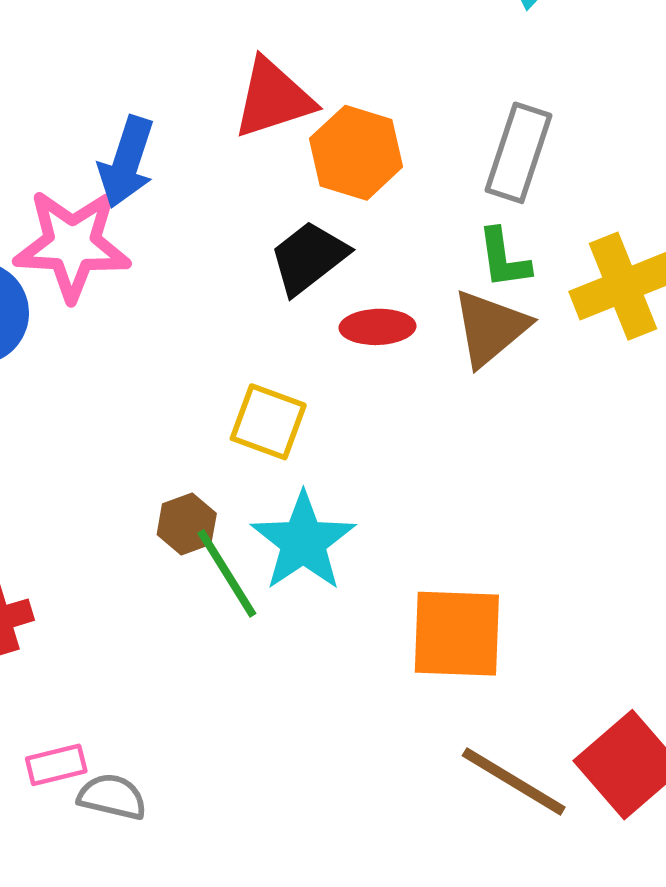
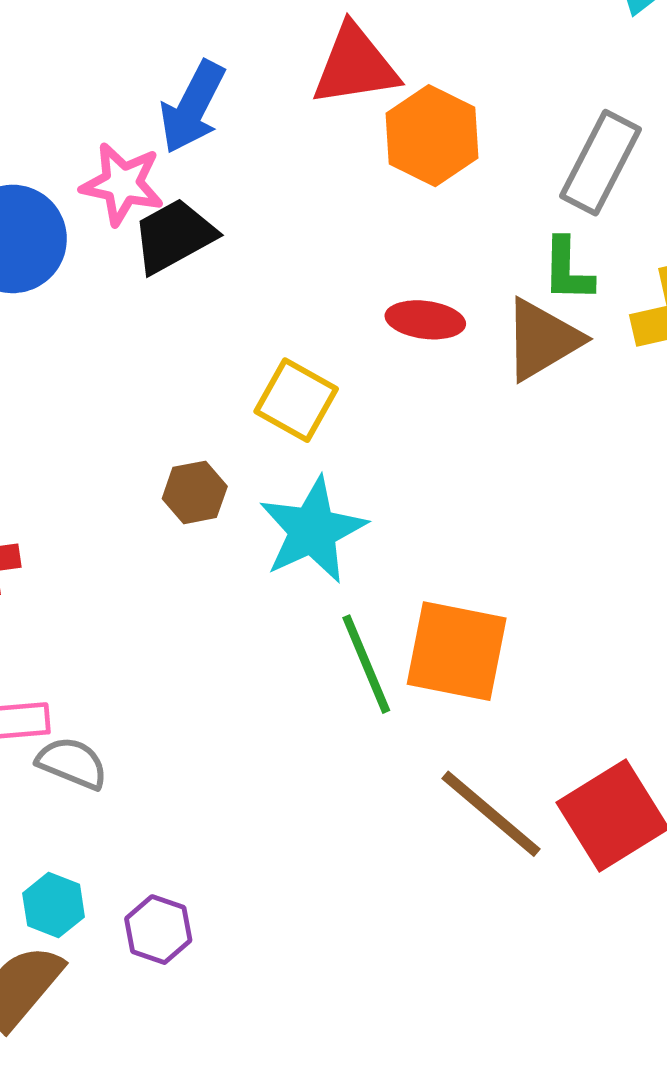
pink star: (72, 245) -> (122, 184), size x0.7
black trapezoid: (309, 258) -> (174, 236), moved
green line: (227, 573) -> (366, 664), moved

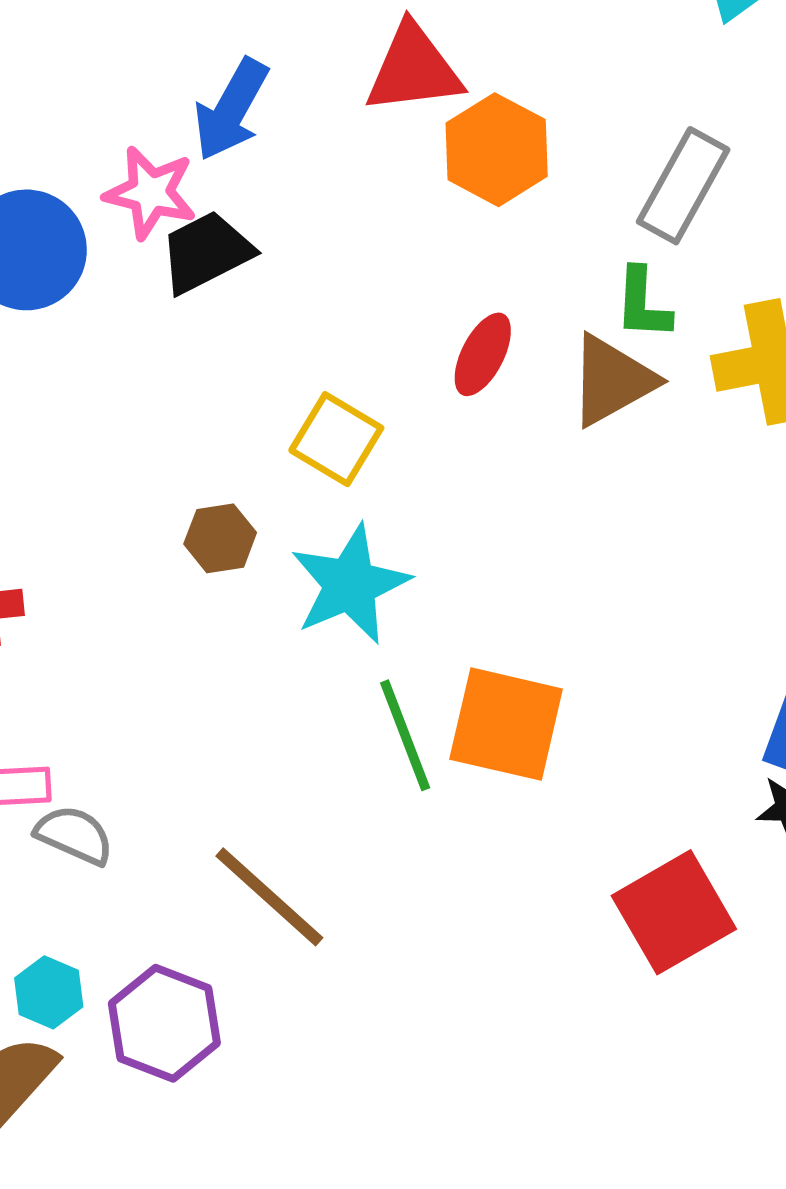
red ellipse: (425, 320) -> (483, 354), turned -72
brown line: (491, 814) -> (269, 897), moved
purple hexagon: (158, 930) -> (164, 1023), size x1.5

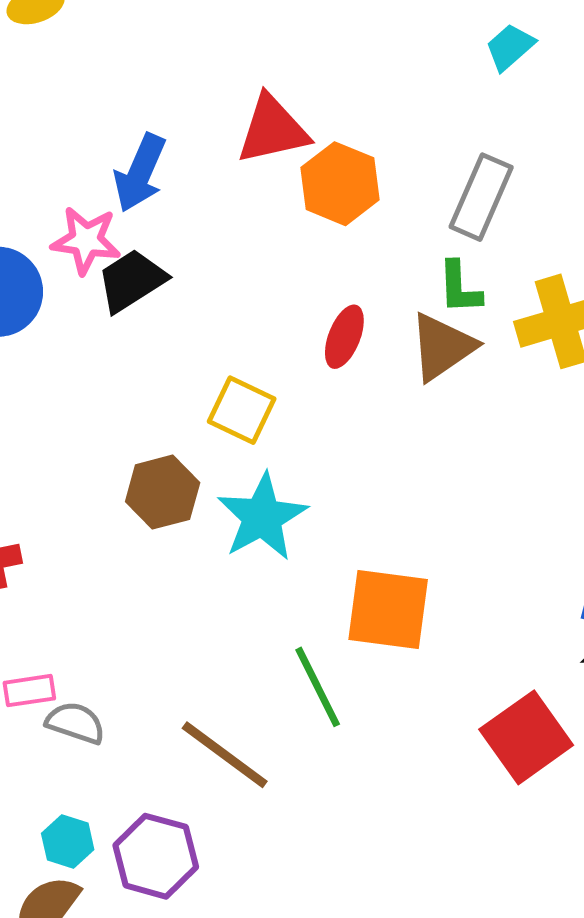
brown hexagon: (220, 538) -> (163, 492), size x1.4
green line: (405, 735) -> (318, 687), moved

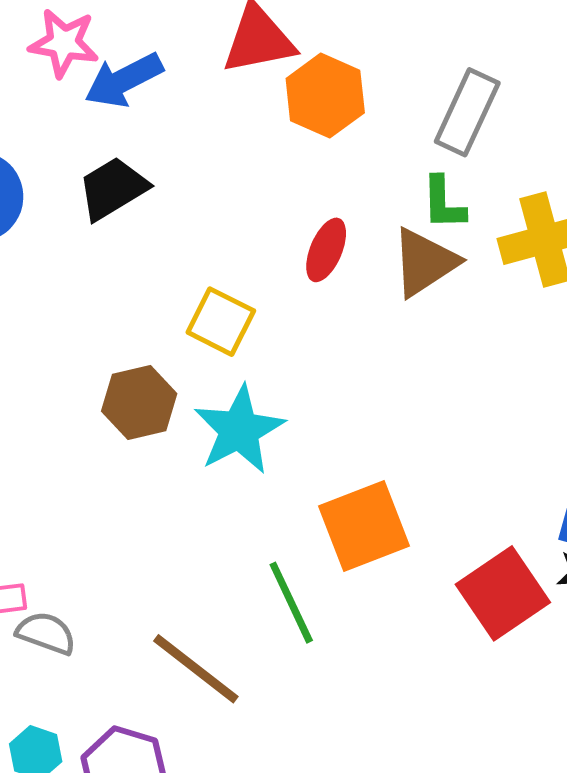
blue arrow: (140, 173) -> (124, 80), turned 38
pink star: (86, 240) -> (64, 43), moved
orange square: (388, 610) -> (364, 526), turned -30
red square: (526, 737) -> (503, 593), moved

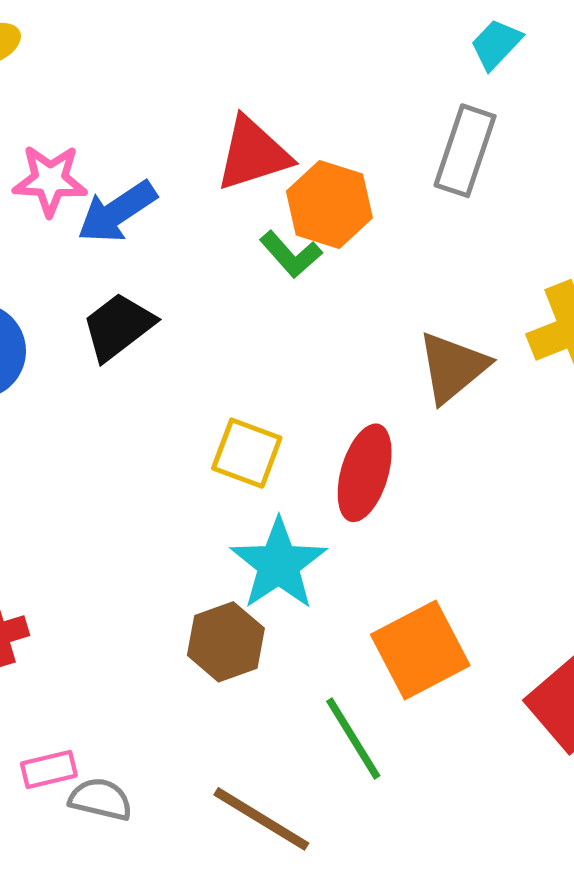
gray rectangle: (467, 112) -> (465, 151), moved
green L-shape: (443, 203) -> (291, 254), moved, turned -34
red ellipse: (326, 250) -> (365, 473), moved, size x1.4
brown hexagon: (139, 402) -> (226, 642), moved

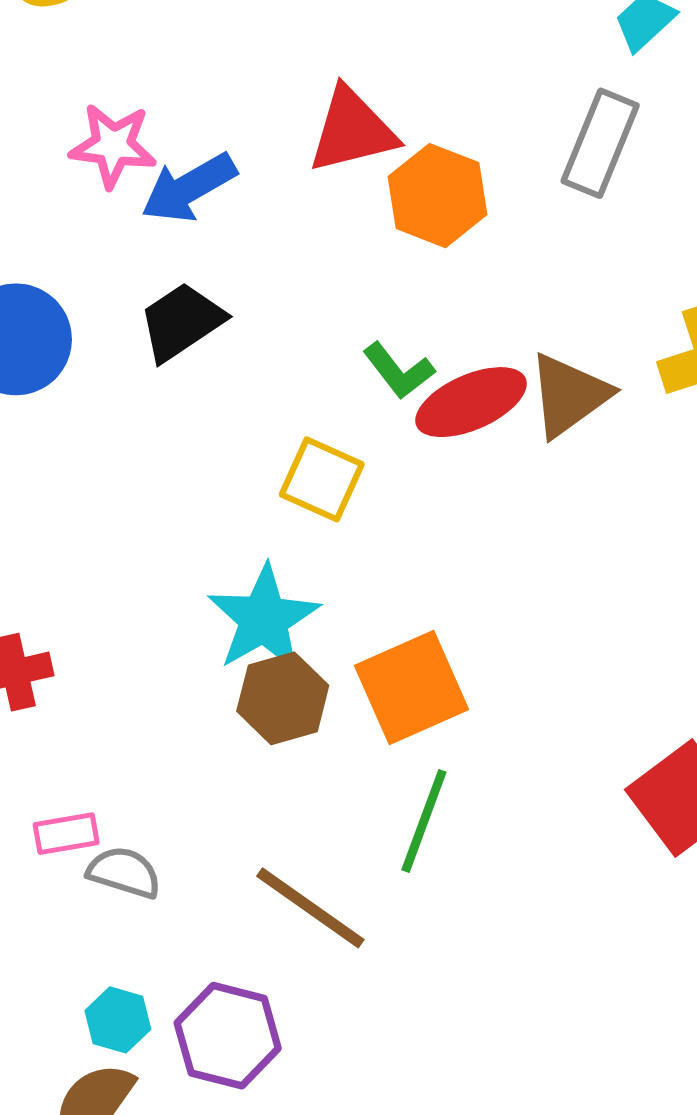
green L-shape: (291, 254) -> (399, 371), moved
red ellipse: (365, 473) -> (471, 402), moved, turned 46
cyan star: (279, 564) -> (264, 619), moved
orange square: (420, 650) -> (412, 687), moved
green line: (353, 738) -> (424, 821), turned 48

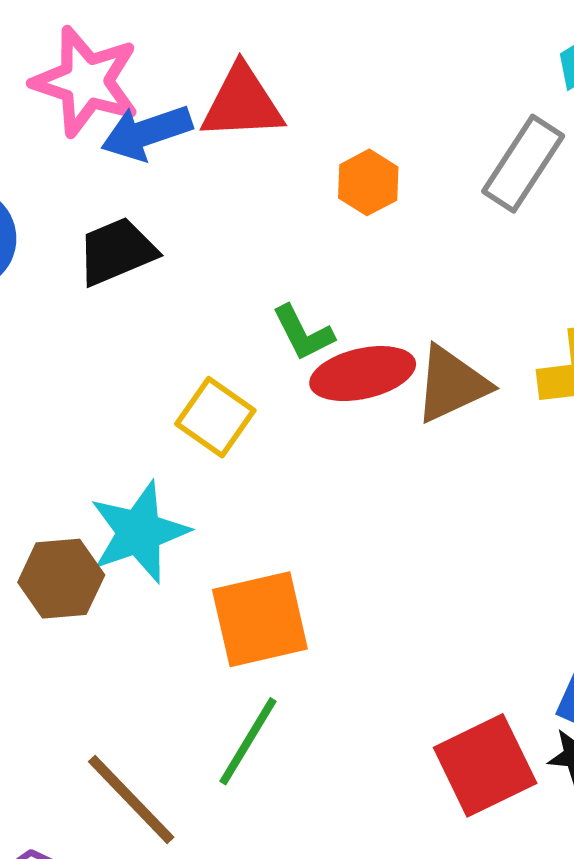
red triangle: (352, 130) -> (242, 103), moved
pink star: (113, 146) -> (86, 82), size x1.4
orange hexagon: (437, 196) -> (368, 182), size x0.7
brown hexagon: (283, 698) -> (61, 579), moved

